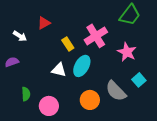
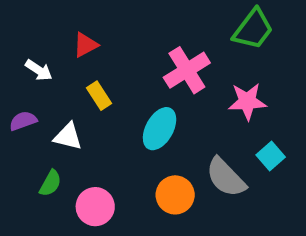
yellow rectangle: (68, 44) -> (99, 96), moved
pink star: (127, 52) -> (247, 101), turned -30
white triangle: (59, 70) -> (68, 136), moved
green semicircle: (26, 94) -> (50, 183), turned 32

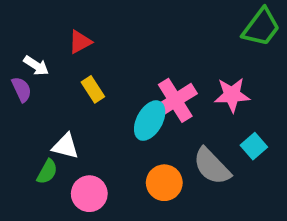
green trapezoid: (253, 29) -> (261, 27), moved
pink cross: (187, 70) -> (175, 100), moved
purple semicircle: (23, 121) -> (22, 89), moved, turned 85
white triangle: (68, 136) -> (65, 146), moved

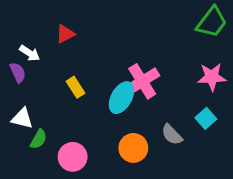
yellow rectangle: (93, 89) -> (76, 87), moved
pink star: (232, 95) -> (212, 77), moved
white triangle: (65, 146) -> (22, 118), moved
gray semicircle: (212, 166) -> (172, 135), size x0.7

